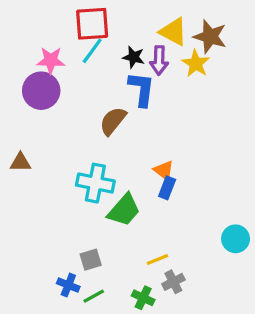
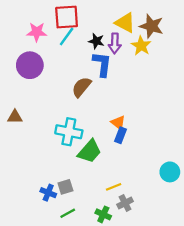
pink star: (51, 60) -> (37, 32), moved
blue cross: (68, 285) -> (48, 193), moved

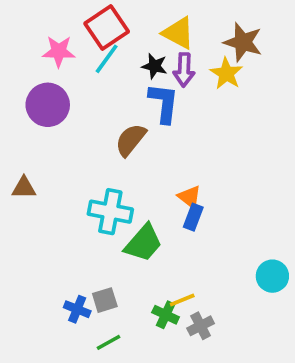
red square: (67, 17) -> (107, 27), turned -30
yellow triangle: (125, 23) -> (178, 33), moved
green cross: (103, 214) -> (166, 315), moved

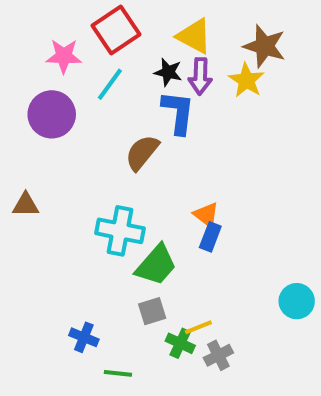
cyan line: (107, 59) -> (110, 84), moved
gray square: (105, 300) -> (152, 311), moved
green line: (108, 342) -> (118, 373), turned 35

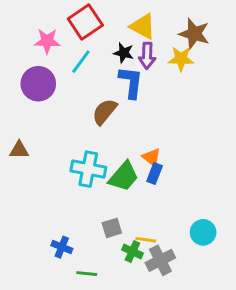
yellow star: (246, 80) -> (181, 59), turned -30
green trapezoid: (156, 265) -> (124, 176), moved
cyan circle: (297, 301) -> (203, 232), moved
yellow line: (198, 327) -> (146, 240), turned 30
gray cross: (218, 355) -> (160, 260), size x1.4

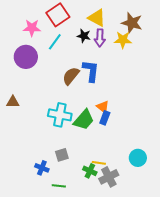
blue L-shape: (131, 82) -> (91, 71), moved
gray square: (112, 228) -> (62, 155), moved

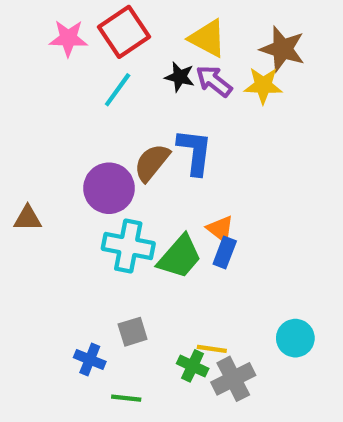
pink star: (32, 28) -> (68, 38), moved
purple arrow: (100, 38) -> (214, 81), turned 126
purple circle: (26, 57) -> (109, 188), moved

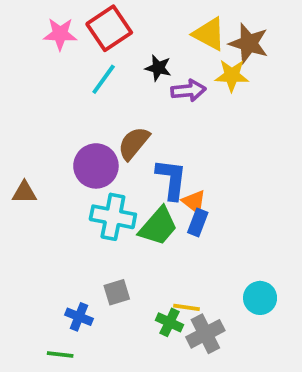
yellow triangle: (208, 38) -> (209, 34), moved
purple arrow: (214, 81) -> (188, 91), moved, turned 136
blue L-shape: (195, 152) -> (171, 179), moved
green line: (126, 398) -> (60, 354), moved

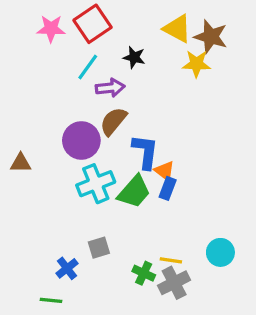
purple arrow: (188, 91) -> (110, 88), moved
cyan cross: (113, 217) -> (96, 184), turned -33
yellow line: (186, 307) -> (171, 260), moved
blue cross: (79, 317) -> (67, 268), turned 30

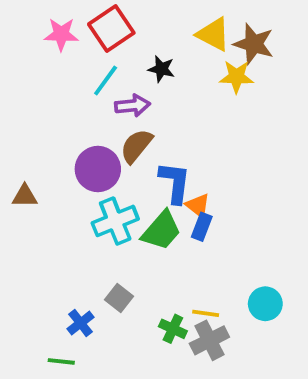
gray square: (99, 248) -> (119, 298), turned -35

